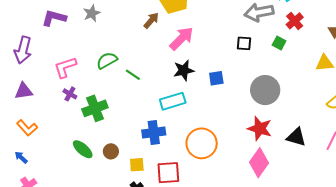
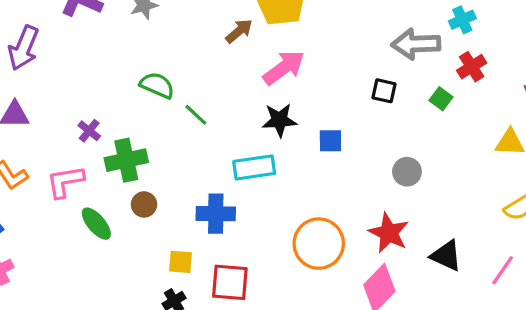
green semicircle: (107, 60) -> (157, 85), turned 45
pink L-shape: (65, 67) -> (65, 182), moved
gray circle: (265, 90) -> (407, 172), size x0.6
orange circle: (202, 143) -> (319, 244), moved
brown circle: (111, 151) -> (144, 204), moved

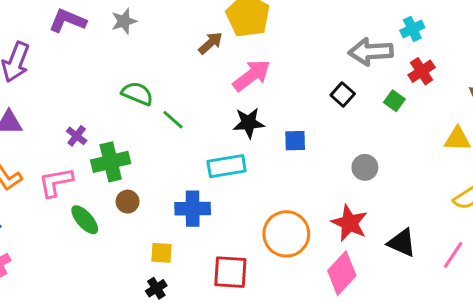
black square: (384, 91) -> (343, 95), turned 30
red square: (230, 282) -> (230, 272), moved

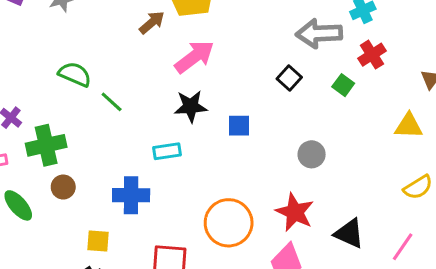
cyan rectangle: (227, 166) -> (167, 151), size x0.7

